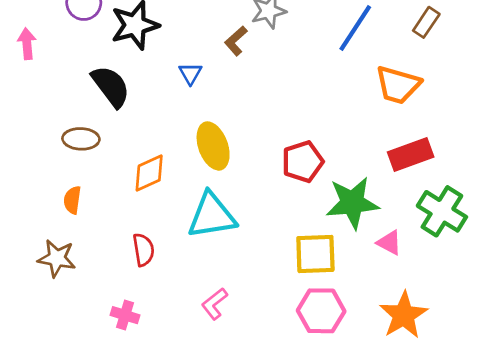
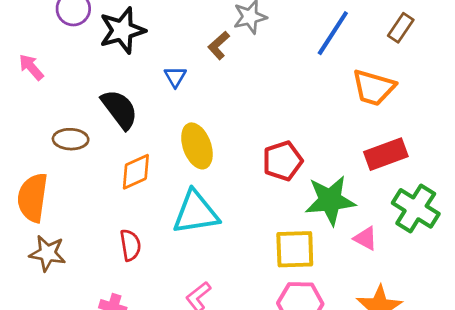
pink arrow: (27, 44) -> (31, 67), moved, turned -36
black semicircle: (111, 86) -> (120, 109), moved
orange semicircle: (72, 200) -> (33, 198), moved, size x1.8

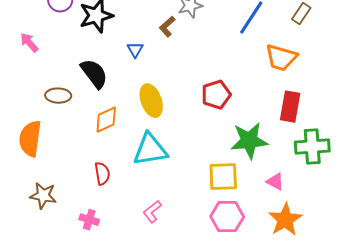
red rectangle: (386, 154) -> (290, 107), turned -60
red pentagon: (283, 161) -> (216, 95), moved
green cross: (416, 208) -> (312, 147), turned -36
pink triangle: (365, 238) -> (275, 182), moved
brown star: (47, 253) -> (43, 196), moved

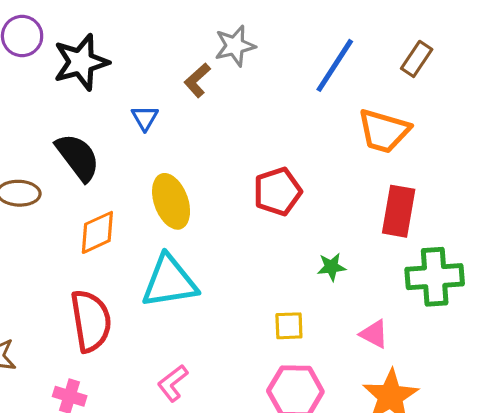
green star: (249, 141) -> (331, 267), size x0.5
red semicircle: (102, 174) -> (91, 321), size x1.6
yellow square: (223, 177) -> (289, 326), size x0.6

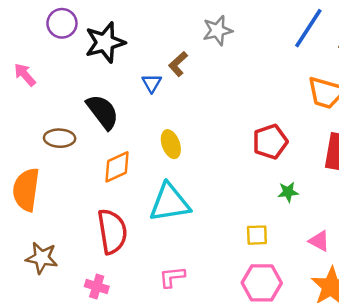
blue line: (335, 65) -> (308, 28), moved
brown L-shape: (197, 80) -> (178, 64), moved
red pentagon: (277, 192) -> (270, 142), moved
yellow ellipse: (171, 201) -> (171, 144), size x0.7
pink L-shape: (173, 383) -> (172, 277), turned 32

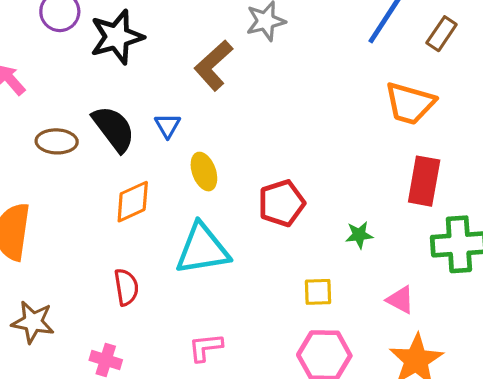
brown L-shape: (178, 64) -> (213, 65), size x1.5
blue triangle: (152, 83) -> (168, 126), moved
brown ellipse: (60, 138) -> (57, 141), moved
red pentagon: (270, 142) -> (282, 203), moved
red semicircle: (112, 231) -> (126, 287), size x0.6

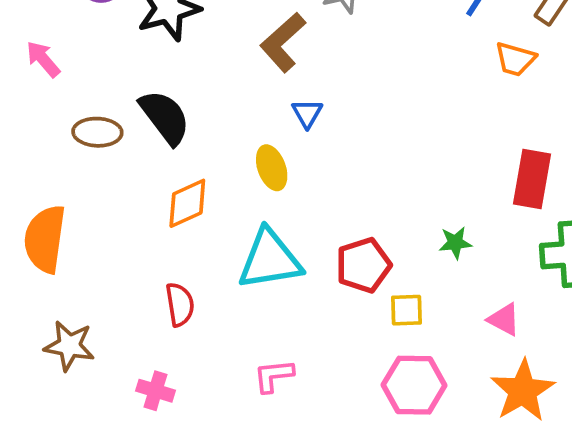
orange trapezoid: (410, 103) -> (515, 59), moved, size x0.7
blue triangle: (168, 126) -> (307, 113), moved
red pentagon: (282, 203) -> (363, 265), moved

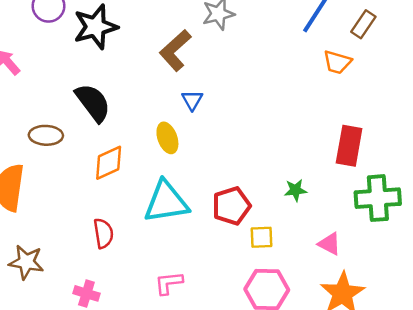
brown ellipse: (97, 132) -> (46, 135), moved

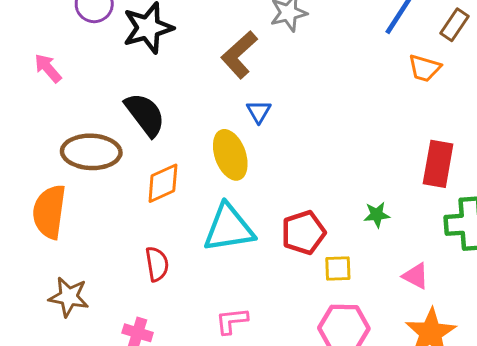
brown ellipse: (46, 135) -> (91, 152), size x1.5
yellow ellipse: (167, 138) -> (230, 155), size x1.4

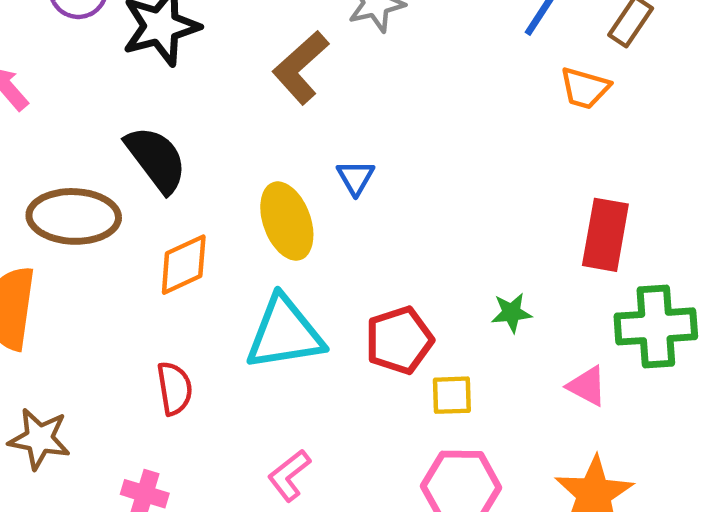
blue triangle: (259, 112) -> (356, 178), moved
pink triangle: (416, 276) -> (587, 386), moved
pink L-shape: (232, 321) -> (289, 475), turned -32

